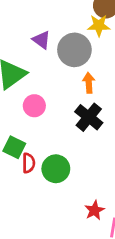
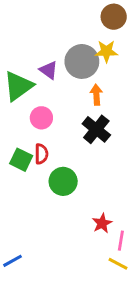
yellow star: (99, 26) -> (106, 51), moved
purple triangle: (41, 40) -> (49, 70), moved
red semicircle: (29, 163) -> (41, 154), moved

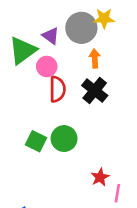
pink circle: (41, 118) -> (47, 67), moved
red semicircle: (41, 154) -> (57, 89), moved, size x1.4
green square: (21, 160) -> (36, 141), moved

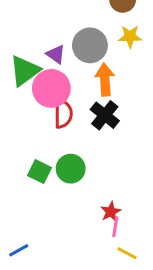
yellow star: (104, 18) -> (130, 36), moved
orange arrow: (95, 58) -> (105, 80), size x1.5
pink circle: (47, 67) -> (51, 88), size x1.6
pink line: (117, 193) -> (115, 227), moved

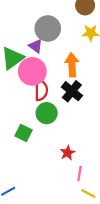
gray circle: (90, 45) -> (48, 28), moved
green circle: (71, 169) -> (47, 113), moved
red star: (111, 212) -> (67, 153), moved

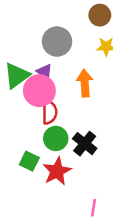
purple triangle: (36, 46) -> (44, 72), moved
black cross: (72, 91) -> (85, 144), moved
red star: (67, 153) -> (57, 171), moved, size x1.6

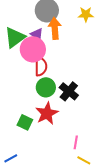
orange arrow: (85, 83) -> (55, 28), moved
green square: (29, 161) -> (25, 122), moved

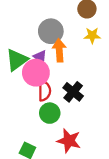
black cross: (69, 91) -> (73, 92), moved
red star: (47, 113) -> (69, 141), moved, turned -30

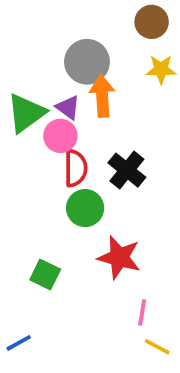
pink circle: (36, 73) -> (60, 136), size x0.7

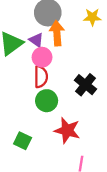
pink circle: (60, 136) -> (42, 57), moved
black cross: (127, 170) -> (86, 85), moved

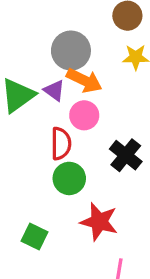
orange arrow: (57, 33) -> (84, 80), turned 120
pink circle: (42, 57) -> (84, 115), moved

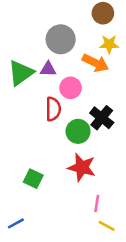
orange arrow: (84, 80) -> (95, 63), moved
purple triangle: (54, 90) -> (48, 69), turned -35
green circle: (69, 178) -> (78, 131), moved

